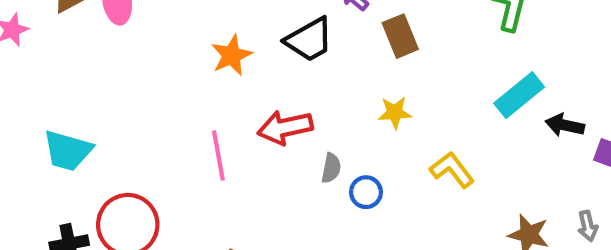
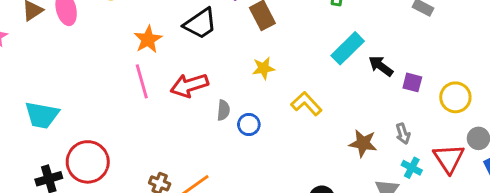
black arrow: (565, 125) -> (381, 66), turned 30
pink line: (218, 155) -> (142, 81), moved

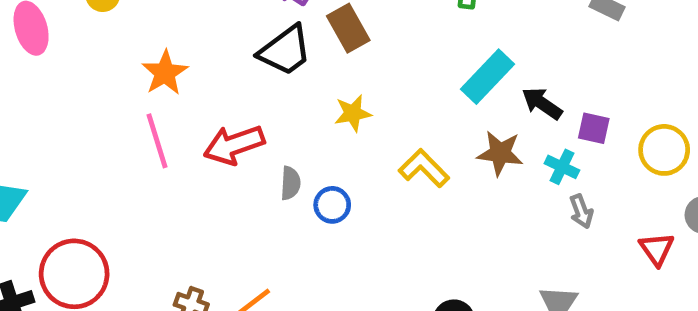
black trapezoid: (200, 24) -> (285, 50), moved
brown star: (363, 143) -> (500, 153), moved
red triangle: (449, 158) -> (657, 249), size x0.7
cyan cross: (412, 168) -> (562, 167), moved

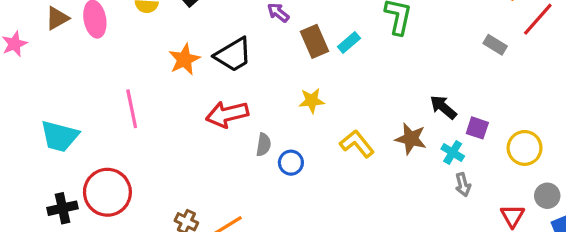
black trapezoid: (285, 50) -> (233, 55), moved
cyan rectangle: (487, 77) -> (349, 43), moved, size x0.6
pink line: (157, 141) -> (132, 109), moved

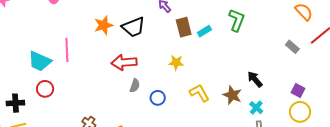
purple square: (477, 128) -> (298, 91), moved
cyan trapezoid: (60, 136) -> (40, 61), moved
gray semicircle: (264, 145) -> (135, 86), moved
red circle: (107, 192) -> (45, 89), moved, size x0.6

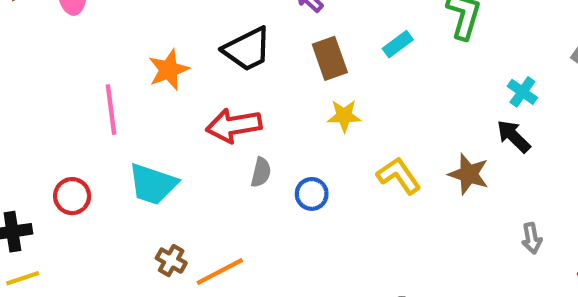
orange star: (104, 25) -> (169, 70), moved
brown rectangle: (184, 27) -> (330, 58), moved
cyan trapezoid: (40, 61) -> (153, 184), moved
cyan cross: (256, 108) -> (522, 92), moved

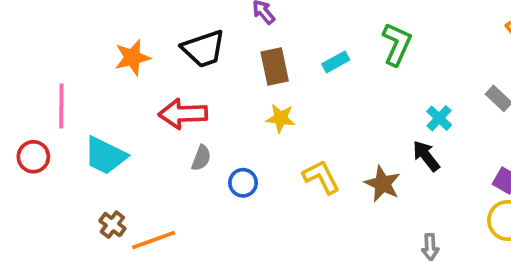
pink line: (111, 110) -> (61, 106), moved

